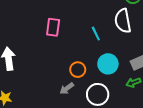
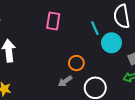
cyan circle: (108, 64) -> (111, 43), moved

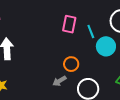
pink rectangle: (53, 21) -> (69, 24), moved

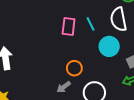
cyan line: (91, 31) -> (91, 24), moved

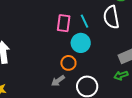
cyan circle: (109, 46) -> (81, 43), moved

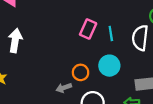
cyan circle: (81, 43) -> (109, 66), moved

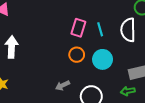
orange circle: (81, 72) -> (77, 55), moved

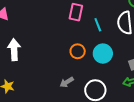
pink rectangle: (78, 28) -> (76, 12), moved

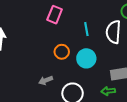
pink rectangle: (76, 12) -> (55, 15), moved

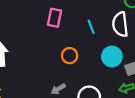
cyan circle: (86, 58) -> (112, 56), moved

